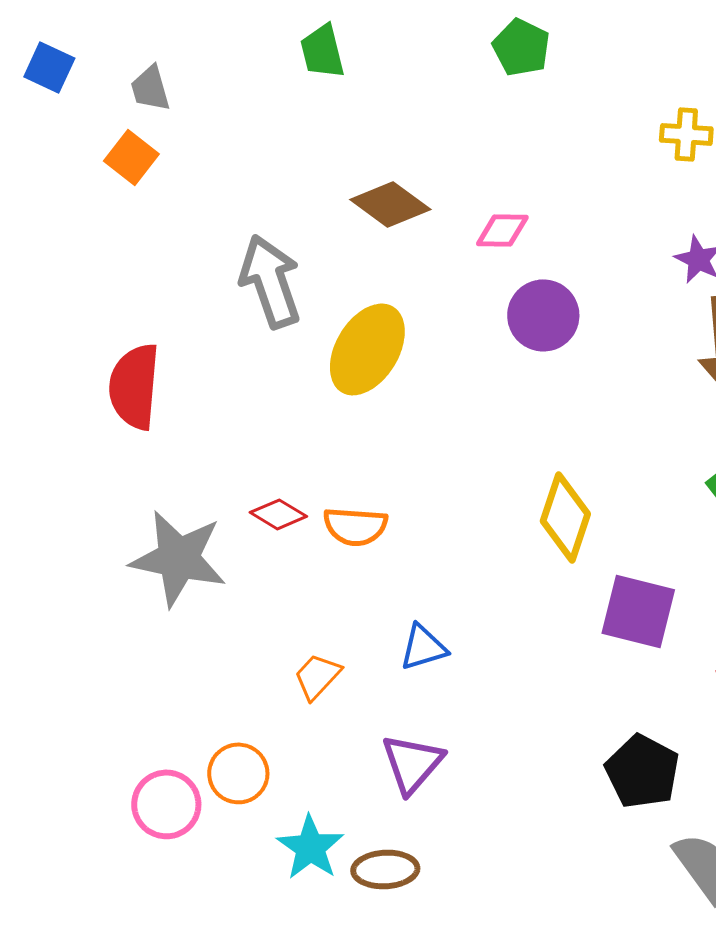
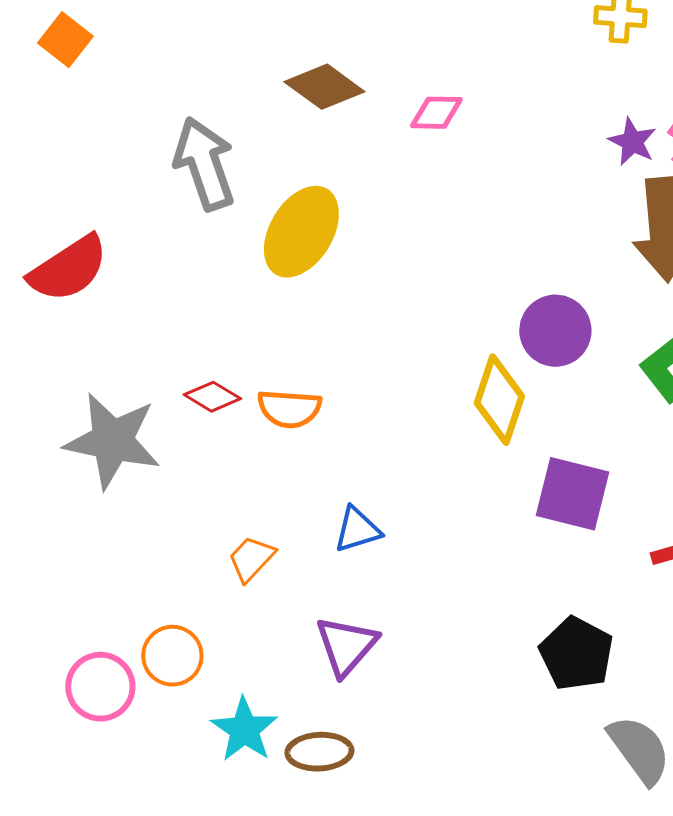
purple circle: (543, 315) -> (555, 331), moved
red semicircle: (134, 386) -> (68, 269), turned -128

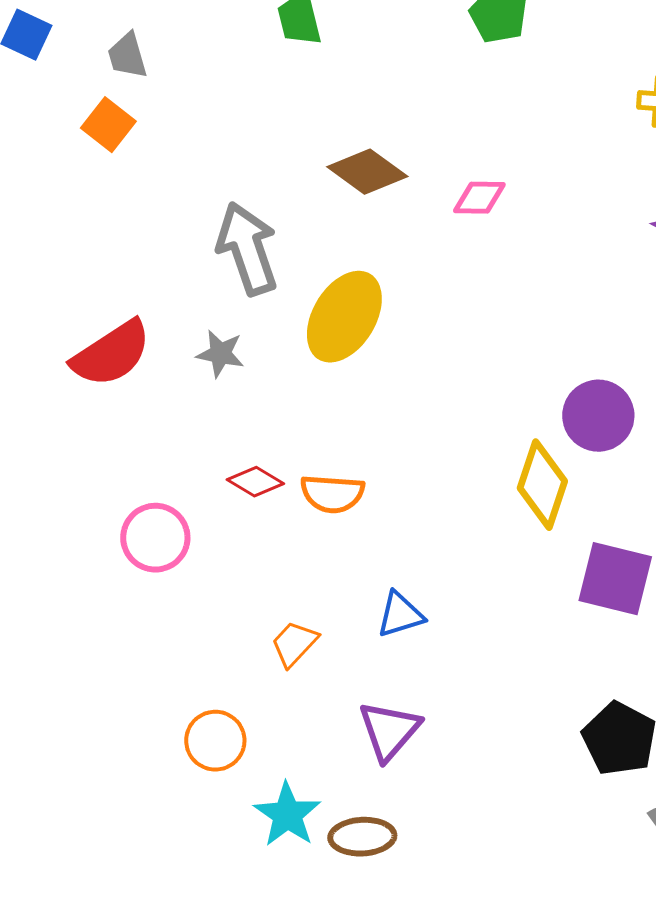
gray star: (112, 441) -> (220, 354), moved, size x0.5
pink circle: (100, 687) -> (155, 538), moved

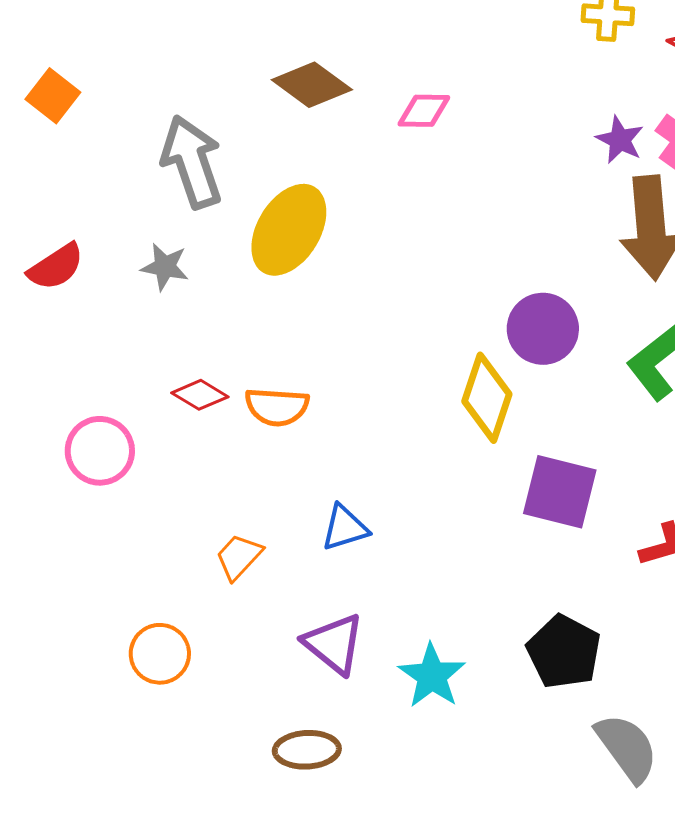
orange square: (108, 125) -> (53, 96), moved
red semicircle: (111, 354) -> (56, 267), size x0.7
purple triangle: (389, 731) -> (334, 644), turned -32
cyan star: (287, 815) -> (432, 676), moved

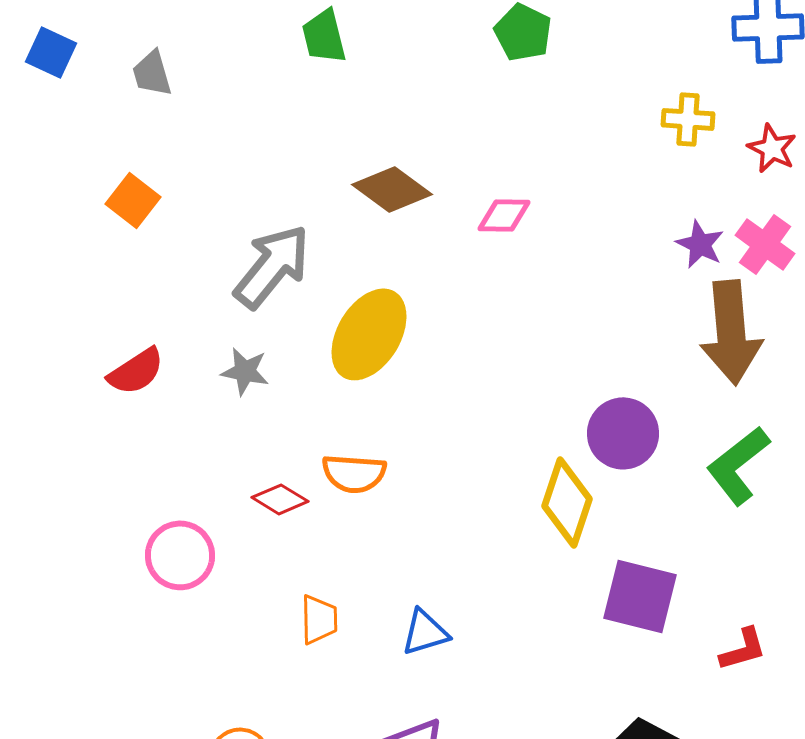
gray arrow: (192, 162) -> (272, 266), turned 58
orange semicircle: (277, 407) -> (354, 473), moved
orange trapezoid: (239, 557) -> (319, 619), moved, turned 136

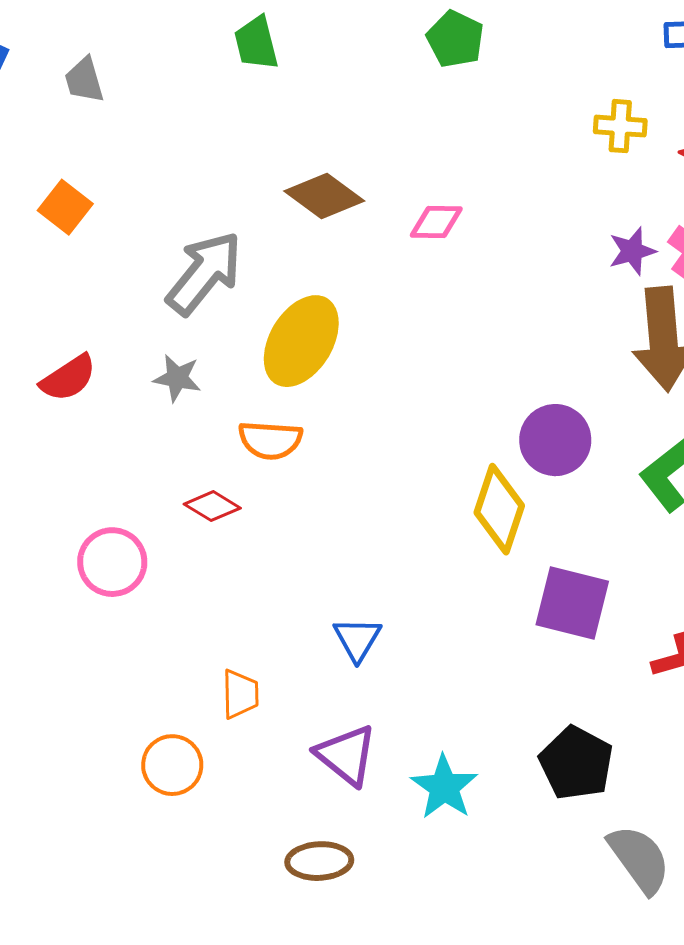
purple star: (700, 244) -> (632, 251), turned 30
orange semicircle: (354, 473) -> (270, 440), moved
orange trapezoid: (319, 619) -> (240, 694), moved
blue triangle: (425, 632) -> (357, 639), turned -42

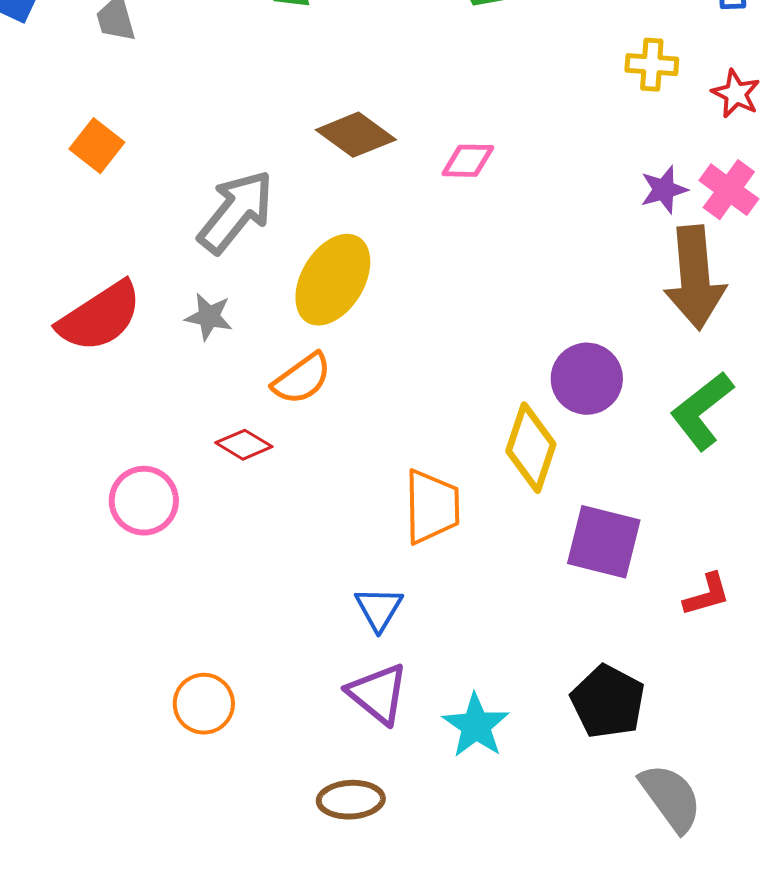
red semicircle: (68, 378) -> (100, 317), size x1.5
orange semicircle: (270, 440) -> (302, 379), turned -40
blue triangle: (357, 639) -> (379, 609), moved
orange trapezoid: (240, 694) -> (432, 507), moved, size x1.5

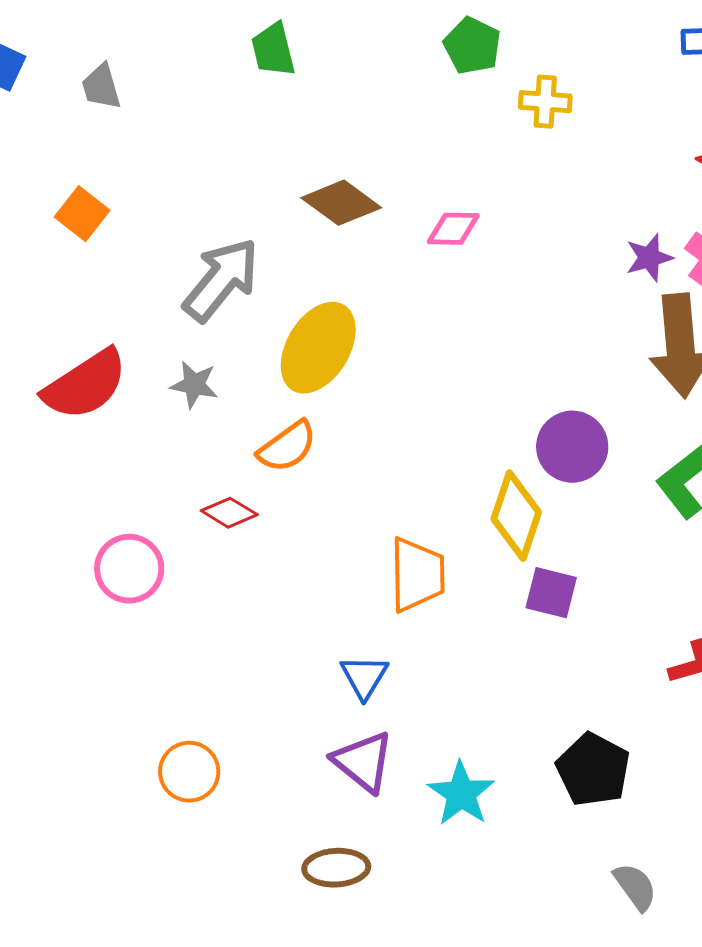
yellow cross: (652, 65) -> (545, 102), moved
purple square: (604, 542) -> (551, 593), moved, size x0.7
gray semicircle: (671, 798) -> (635, 887), moved, size x0.7

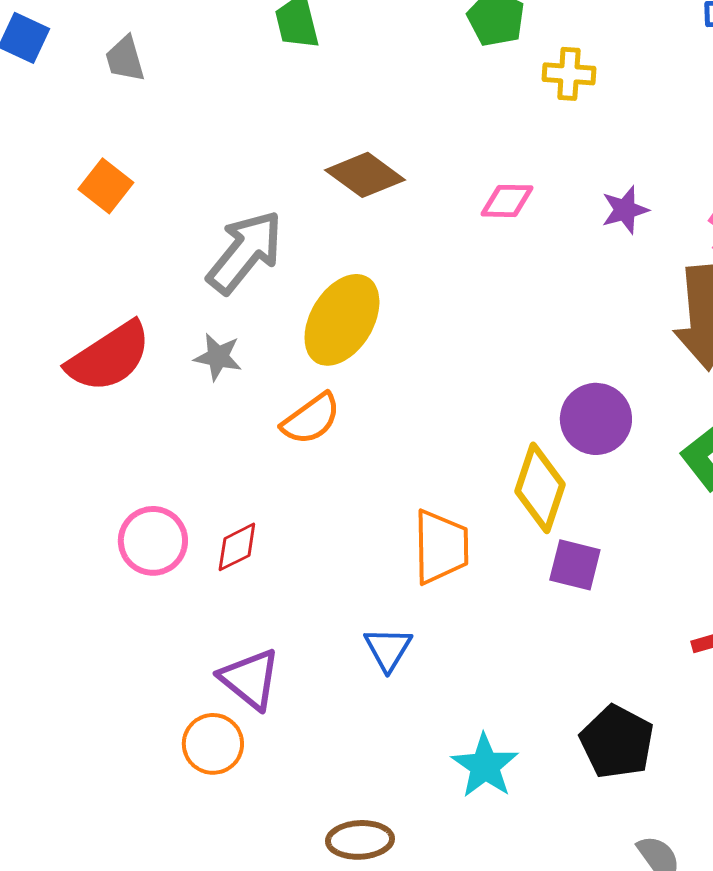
pink diamond: (453, 229) -> (507, 201), moved
purple star: (649, 258) -> (625, 210), moved
red diamond: (229, 513) -> (237, 547), moved, turned -58
purple triangle: (363, 762) -> (250, 679), moved

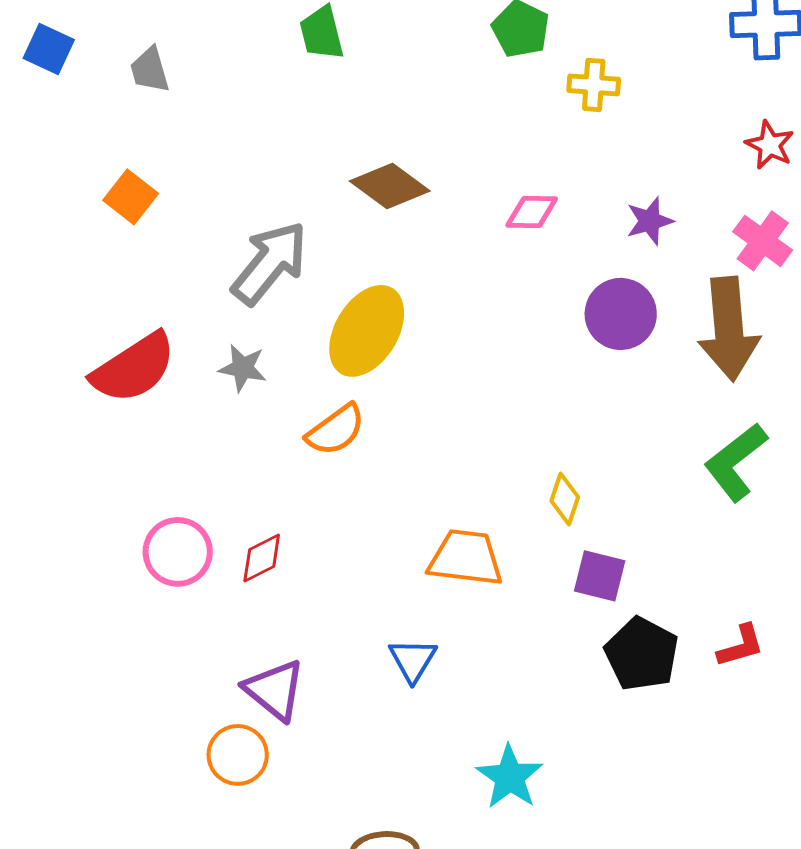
purple circle: (596, 419) -> (621, 314), moved
yellow diamond: (540, 488) -> (565, 499), size x0.6
orange trapezoid: (441, 547) -> (466, 558), turned -82
black pentagon: (617, 742) -> (642, 654), moved

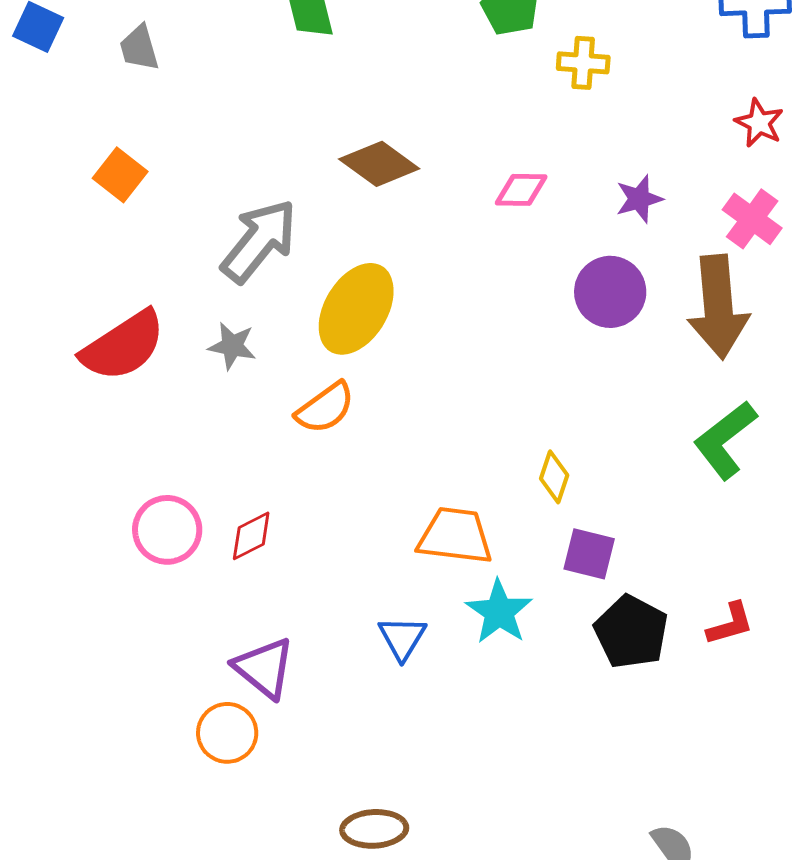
cyan star: (510, 777) -> (499, 612), moved

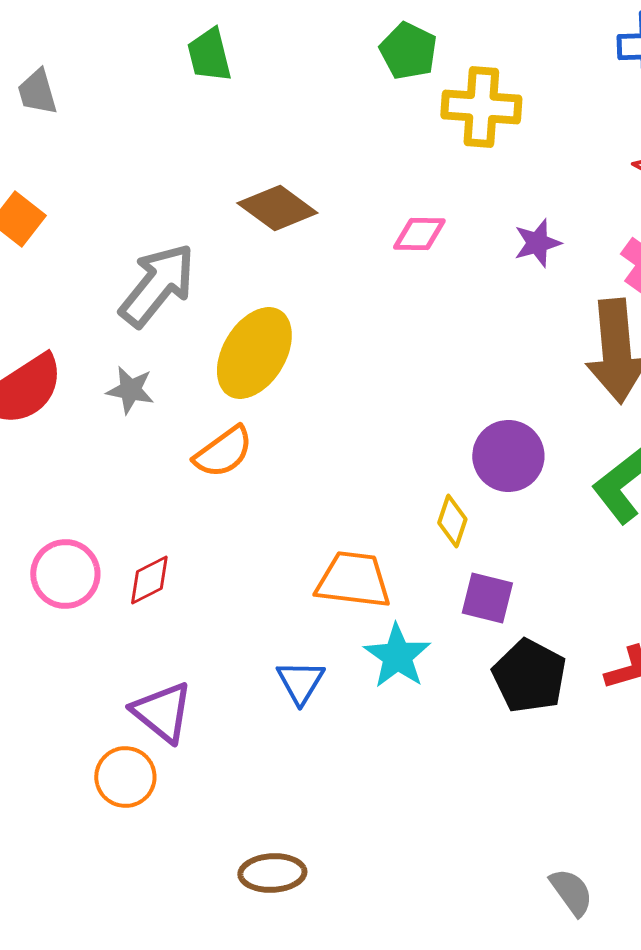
yellow cross: (583, 63) -> (481, 107), size x1.5
purple circle: (610, 292) -> (508, 456), moved

